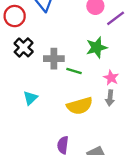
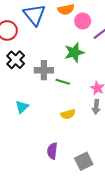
green star: (96, 47) -> (74, 52), moved
yellow semicircle: (80, 106) -> (68, 114), size x0.6

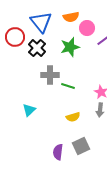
green star: (74, 52) -> (70, 47), moved
black cross: (16, 60) -> (37, 48), moved
gray square: (84, 161) -> (81, 146), moved

